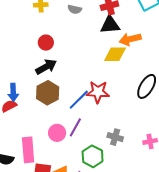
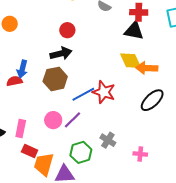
orange arrow: (130, 39) -> (147, 68), moved
yellow diamond: (115, 54) -> (131, 61), turned 50
pink rectangle: (28, 150) -> (21, 128), size x0.7

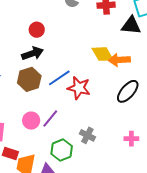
black triangle: (134, 31) -> (131, 25), moved
blue line: (83, 94) -> (59, 78), moved
pink cross: (140, 154) -> (131, 139), moved

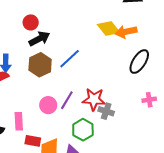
red circle: (37, 30) -> (31, 22), moved
red star: (79, 88) -> (94, 99), moved
pink cross: (131, 139) -> (149, 100), moved

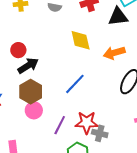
yellow diamond: (109, 28) -> (81, 40), moved, turned 30
blue line: (70, 59) -> (75, 84), moved
pink circle: (48, 105) -> (34, 110), moved

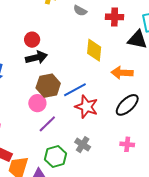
brown hexagon: (31, 92) -> (48, 86), moved
pink circle: (34, 110) -> (37, 103), moved
red star: (87, 123) -> (86, 107), moved

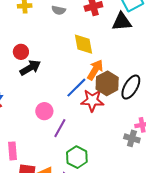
orange arrow: (122, 73) -> (95, 70), moved, turned 135
brown hexagon: (48, 86) -> (107, 83), moved
gray cross: (83, 145) -> (132, 138), moved

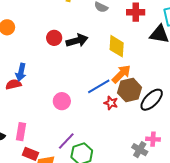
black arrow: (30, 68) -> (77, 41), moved
red star: (92, 100) -> (111, 103), size x0.6
purple line: (60, 128) -> (66, 141), moved

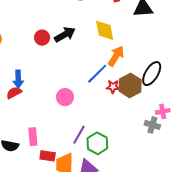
brown hexagon: (130, 90) -> (130, 85), moved

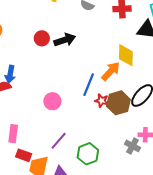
yellow diamond: (105, 30) -> (126, 55), moved
blue line: (97, 74) -> (89, 85), turned -35
green hexagon: (97, 143) -> (88, 154), moved

